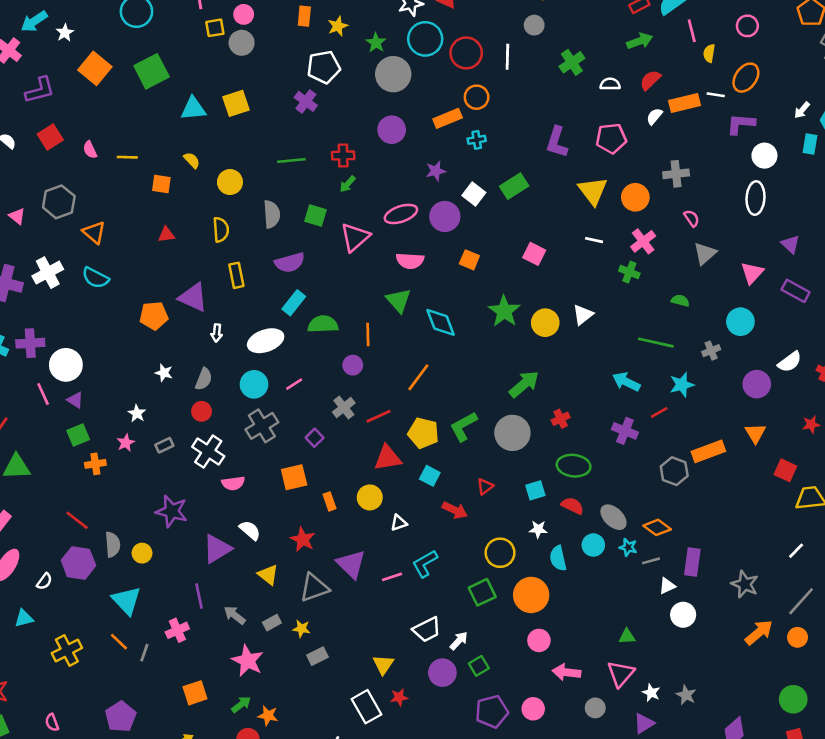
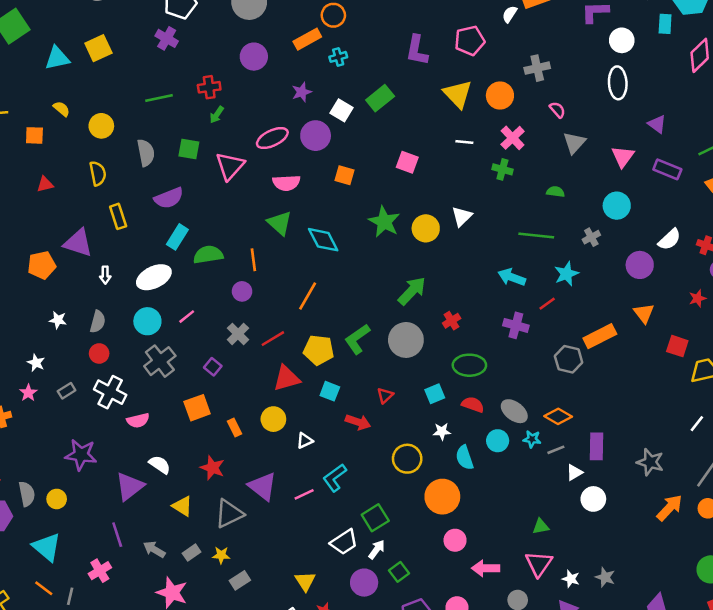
green square: (482, 592) -> (375, 518), moved

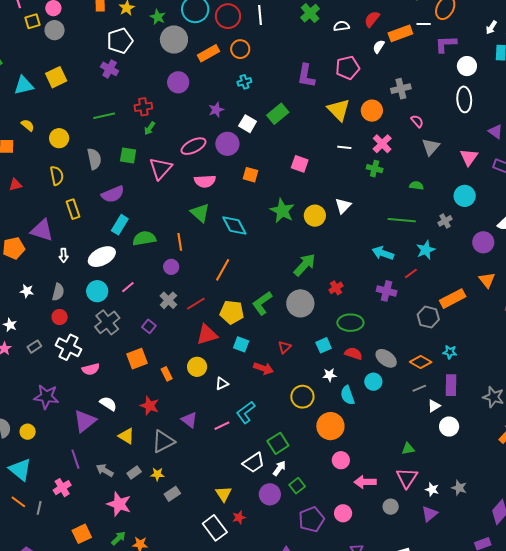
orange rectangle: (307, 39) -> (208, 53), moved
cyan star: (532, 439) -> (450, 352), moved
purple triangle: (263, 486) -> (189, 420), size x0.7

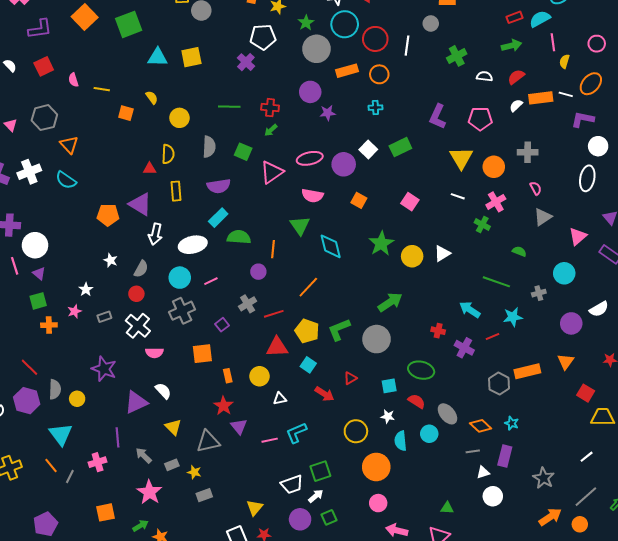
purple star: (216, 110) -> (328, 113), moved
red triangle: (15, 185) -> (150, 169), moved
white arrow: (64, 255) -> (155, 234), size x1.5
red cross: (336, 288) -> (438, 331), moved, turned 32
red star: (150, 406) -> (223, 406), moved

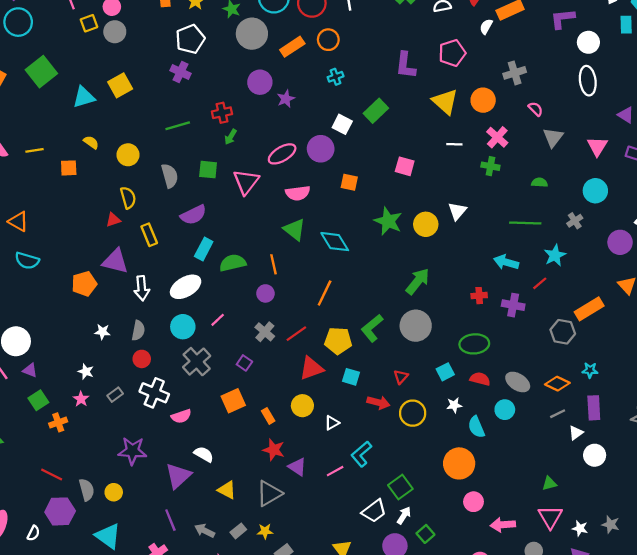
yellow circle: (356, 431) -> (413, 413), moved

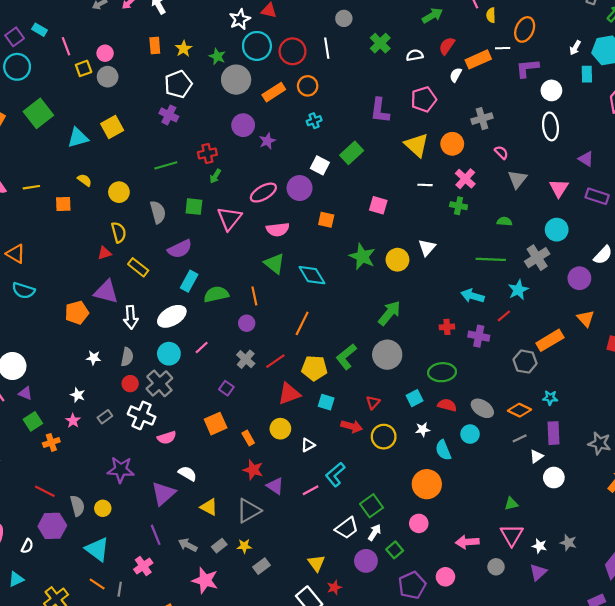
gray cross: (575, 221) -> (537, 258), size x1.6
yellow rectangle: (149, 235) -> (138, 267), turned -30
gray cross: (197, 362) -> (159, 383), moved
pink circle: (474, 502) -> (419, 523), moved

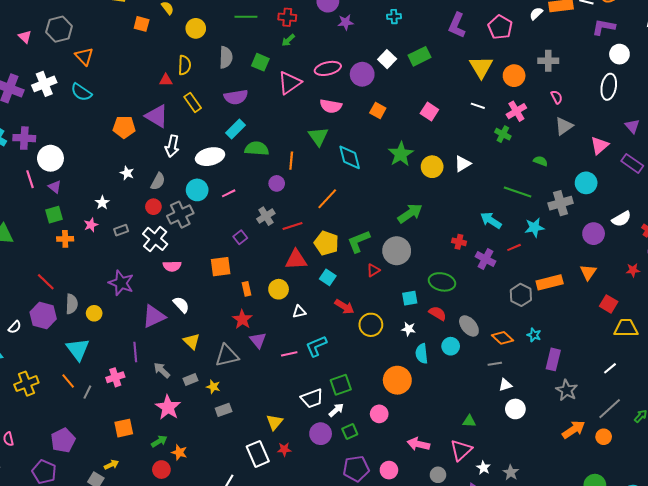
pink pentagon: (424, 99) -> (500, 27), turned 30
red triangle: (373, 402) -> (373, 270), moved
purple rectangle: (553, 433) -> (553, 359), moved

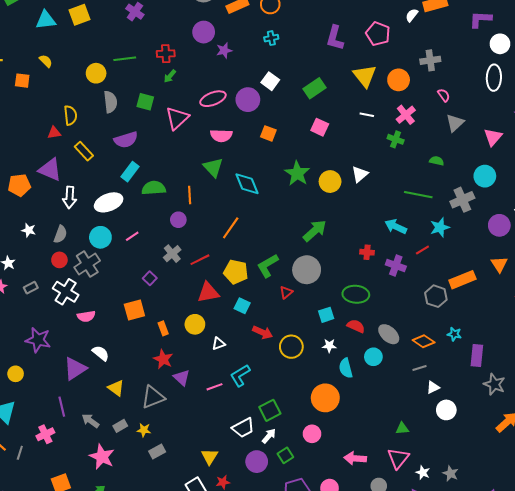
yellow circle: (196, 28) -> (96, 73), moved
green rectangle: (419, 56) -> (314, 88), moved

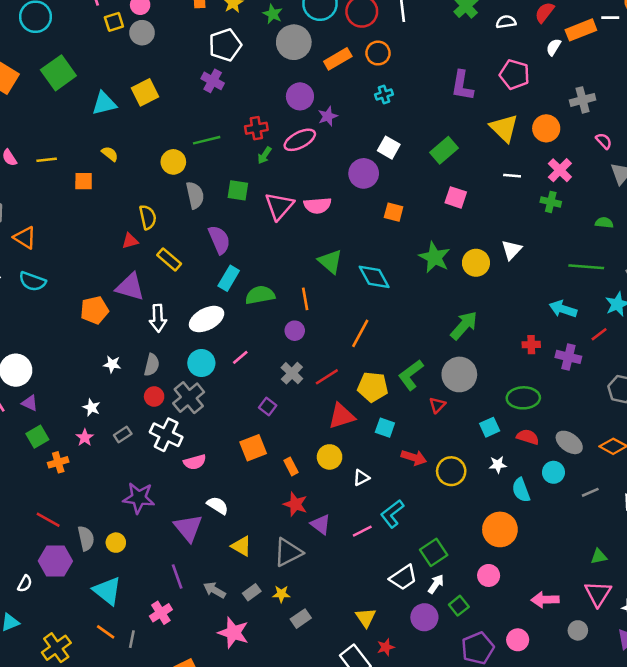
pink ellipse: (213, 99) -> (300, 140), moved
pink semicircle: (221, 136) -> (317, 205), moved
purple semicircle: (126, 140) -> (219, 240), turned -90
gray line: (420, 368) -> (590, 492), moved
purple triangle: (75, 369) -> (188, 528), turned -30

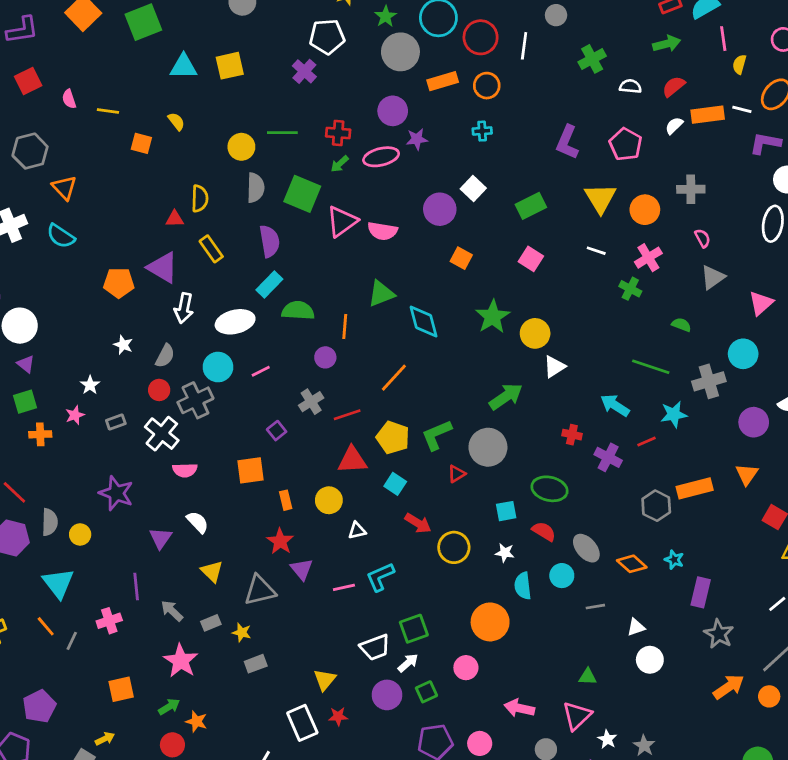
green square: (238, 190) -> (302, 194), size x1.5
white triangle: (512, 250) -> (554, 367), moved
green triangle: (330, 262) -> (381, 294), turned 44
purple triangle: (188, 528) -> (161, 538), size x0.7

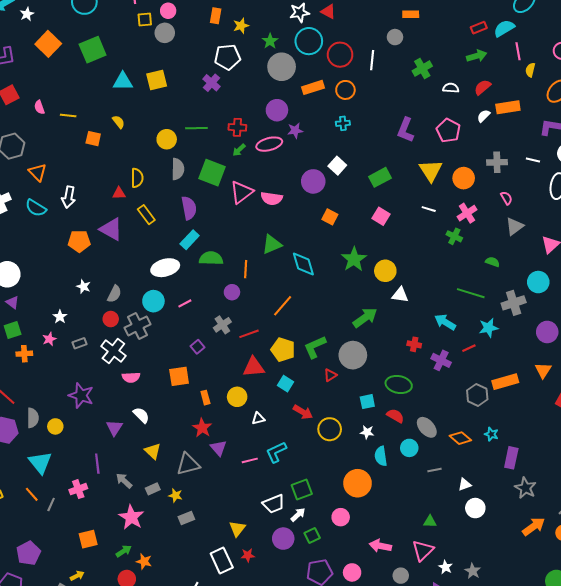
white line: (742, 109) -> (533, 160), moved
white arrow: (184, 308) -> (69, 197), moved
white triangle: (554, 367) -> (400, 295), turned 42

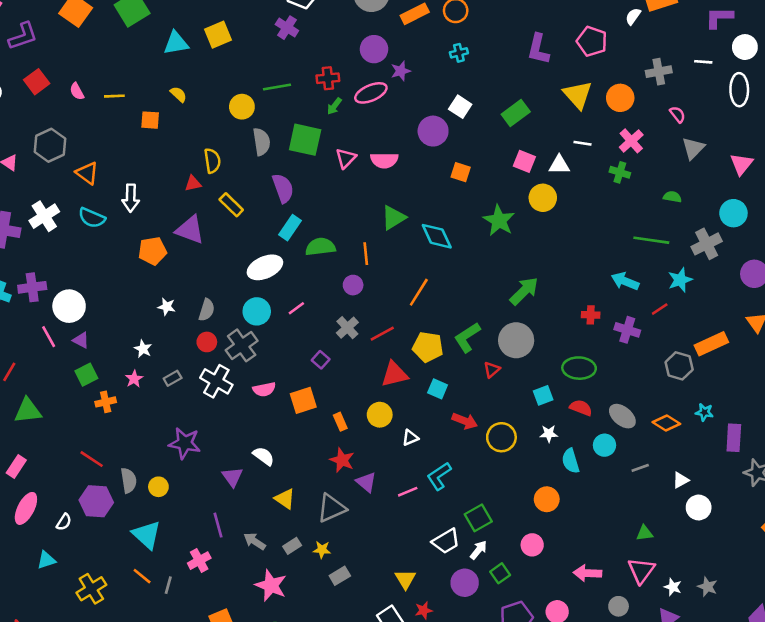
pink triangle: (242, 192) -> (346, 158), size x0.7
yellow circle: (385, 271) -> (543, 198), moved
white triangle: (400, 295) -> (559, 165), moved
pink semicircle: (131, 377) -> (264, 389), moved
orange circle: (358, 483) -> (547, 499), size x0.7

